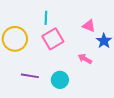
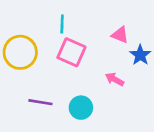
pink square: (53, 39) -> (71, 52), turned -35

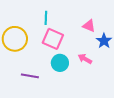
cyan circle: (81, 108) -> (60, 63), moved

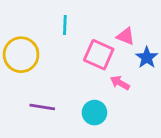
pink square: (53, 39) -> (99, 55), moved
cyan circle: (60, 63) -> (94, 113), moved

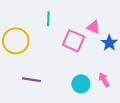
pink arrow: (120, 83) -> (104, 80), moved, turned 32
cyan circle: (94, 113) -> (81, 84), moved

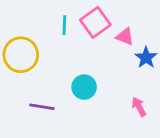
pink square: (74, 41) -> (95, 22), moved, turned 30
cyan circle: (81, 84) -> (84, 87), moved

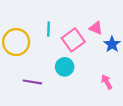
pink square: (95, 22) -> (73, 40), moved
cyan line: (64, 25) -> (48, 29), moved

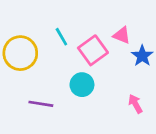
cyan line: (48, 29) -> (61, 37), turned -32

